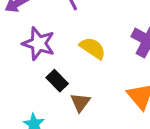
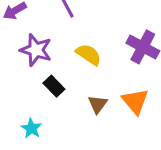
brown triangle: (80, 102) -> (98, 104), moved

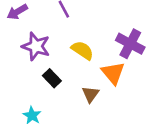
orange triangle: (135, 101) -> (113, 73), moved

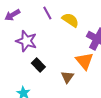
yellow semicircle: (82, 50) -> (70, 20), moved

